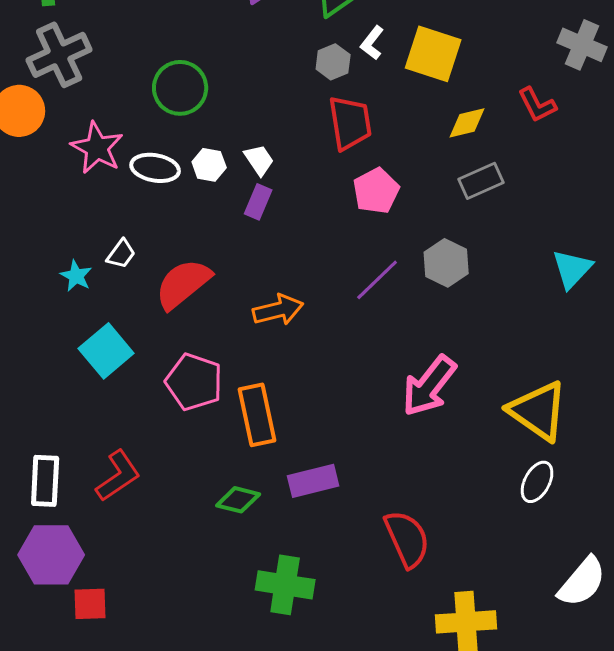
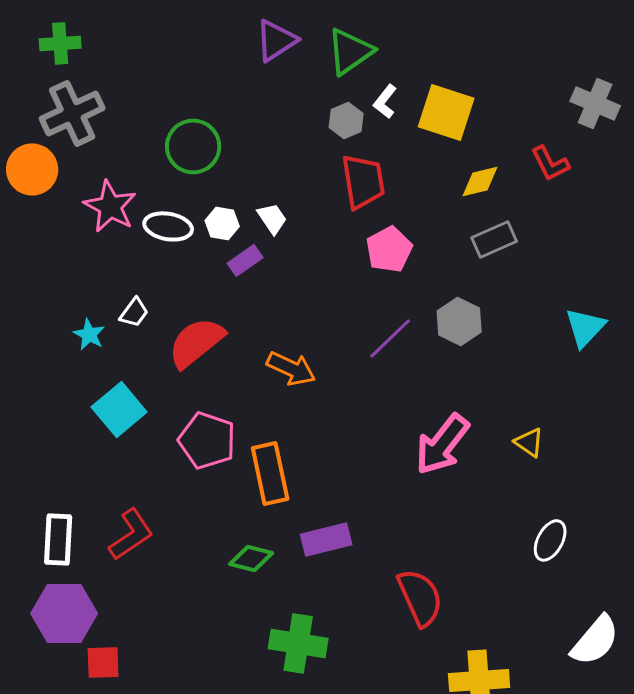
purple rectangle: (258, 202) -> (245, 260), moved, turned 32
orange arrow: (278, 310) -> (291, 368), turned 39
yellow triangle: (538, 411) -> (529, 442), moved, size x0.5

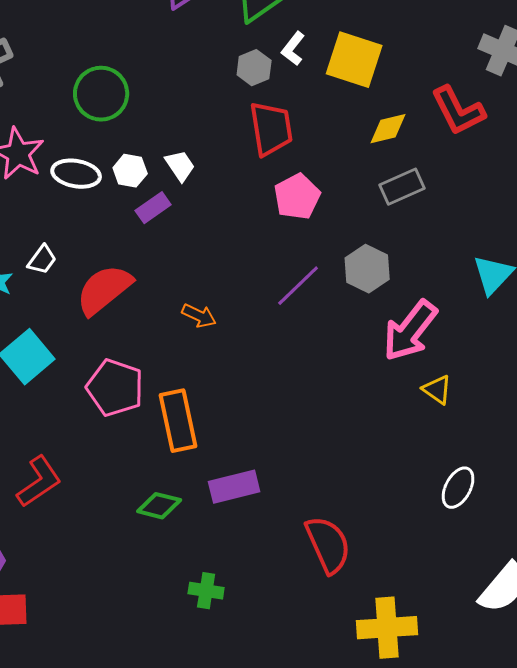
red L-shape: (550, 163) -> (458, 111), size x1.4
orange arrow: (291, 368) -> (199, 316), size x0.7
pink arrow: (442, 444) -> (410, 331), moved
green cross: (298, 643) -> (206, 591), size x0.6

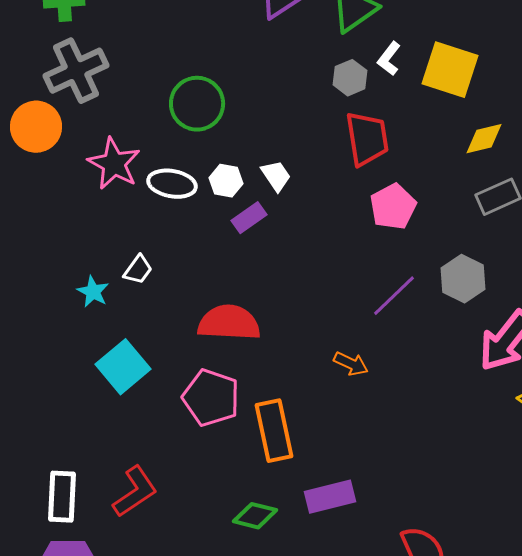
red semicircle: (104, 290) -> (229, 323), moved, turned 42
orange arrow: (199, 316) -> (351, 364), moved

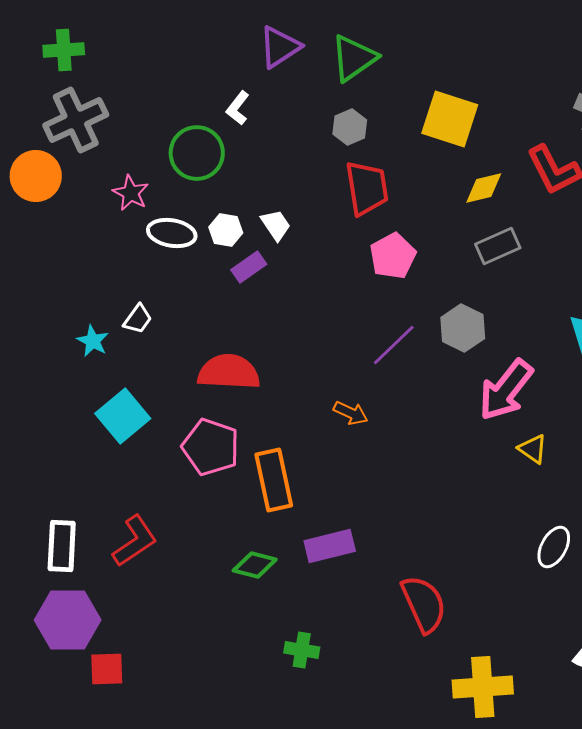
white L-shape: (389, 59) -> (238, 108), moved
pink star: (114, 164) -> (131, 193), moved, size x0.7

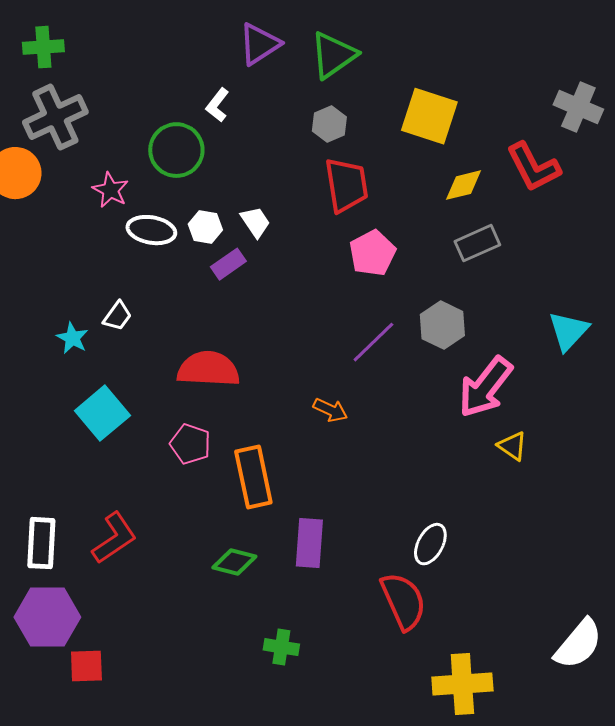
pink pentagon: (211, 447) -> (190, 444), size x0.7
purple rectangle: (330, 546) -> (309, 543), turned -72
white ellipse: (554, 547) -> (430, 544), moved

